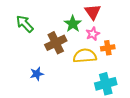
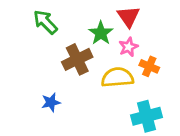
green arrow: (25, 24) -> (45, 22), moved
orange cross: (108, 48) -> (149, 66), turned 32

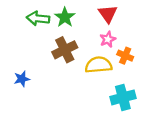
green arrow: (45, 22) -> (38, 18), turned -40
green star: (101, 33) -> (65, 17), moved
blue star: (51, 102) -> (22, 79), moved

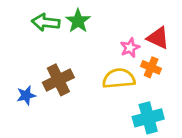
red triangle: (108, 14) -> (158, 38), moved, turned -30
brown cross: (65, 50) -> (58, 80), moved

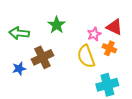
green star: (78, 21) -> (57, 25), moved
green arrow: (46, 22) -> (19, 33), moved
yellow semicircle: (119, 79) -> (86, 56), turned -105

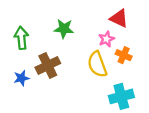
green star: (57, 25) -> (64, 29), turned -30
red triangle: (114, 27) -> (119, 18), moved
green arrow: (19, 33) -> (21, 38), turned 78

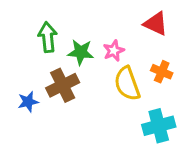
green star: (64, 29) -> (81, 52), moved
green arrow: (21, 38) -> (48, 37), moved
pink star: (106, 39) -> (114, 51), moved

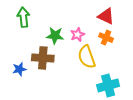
green arrow: (48, 37) -> (23, 17), moved
orange cross: (162, 72) -> (106, 38), moved
brown cross: (63, 85) -> (43, 58), turned 30

